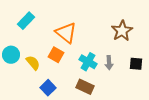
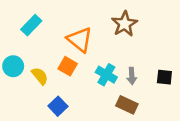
brown star: (122, 31) -> (124, 24), moved
brown rectangle: (85, 87) -> (127, 105), moved

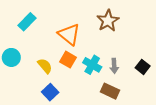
orange square: (68, 66) -> (68, 60), moved
yellow semicircle: (40, 76) -> (45, 66), moved
black square: (164, 77) -> (143, 67), turned 32

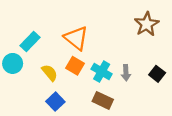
brown star: (108, 21) -> (147, 24), moved
cyan rectangle: (27, 22) -> (30, 41), moved
brown rectangle: (110, 91) -> (103, 100), moved

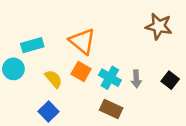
brown star: (147, 24) -> (159, 26), turned -30
cyan rectangle: (30, 41) -> (32, 45), turned 30
blue square: (55, 102) -> (49, 112), moved

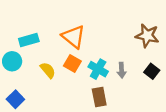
brown star: (159, 26) -> (147, 36), moved
brown rectangle: (111, 109) -> (99, 97), turned 54
blue square: (49, 112) -> (15, 99), moved

